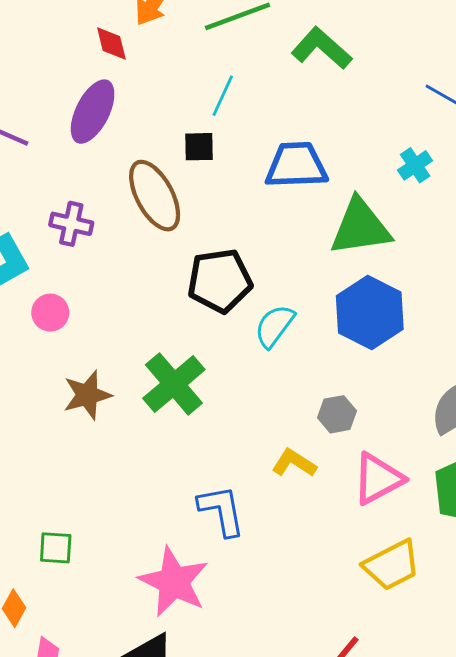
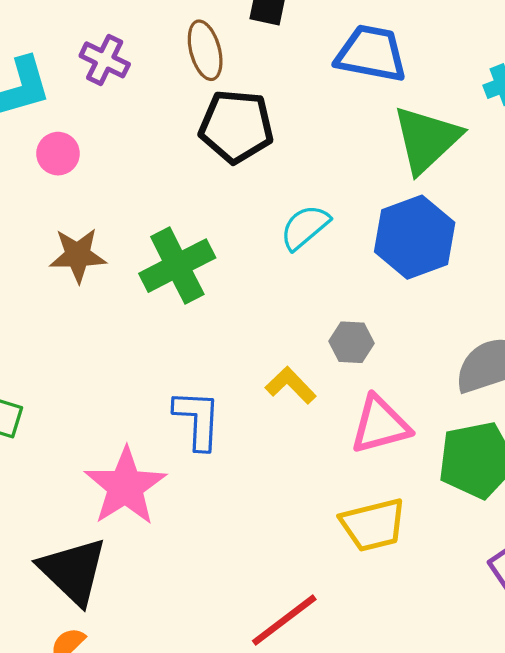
brown ellipse: (155, 196) -> (205, 50), size x0.7
green triangle: (360, 227) -> (426, 139), turned -48
black pentagon: (220, 281) -> (236, 126), moved

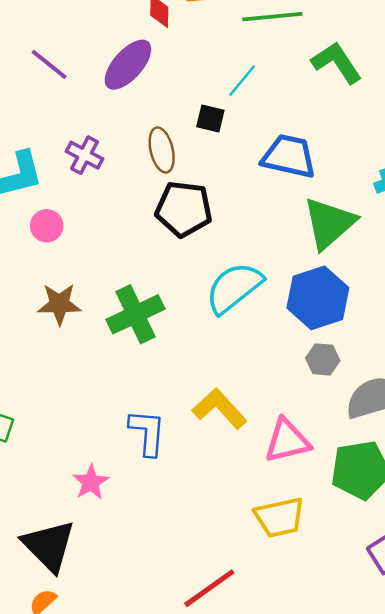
cyan semicircle: (305, 227) -> (234, 288), size x1.5
gray hexagon: (351, 342) -> (323, 359), moved
yellow L-shape: (291, 385) -> (220, 409), size x1.4
pink star: (125, 486) -> (91, 482), size x0.6

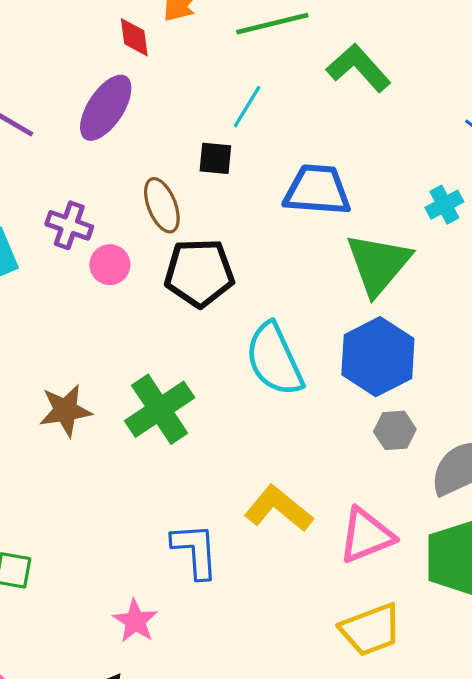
pink circle: (47, 226) -> (110, 265), moved
cyan semicircle: (234, 288) -> (274, 359), turned -68

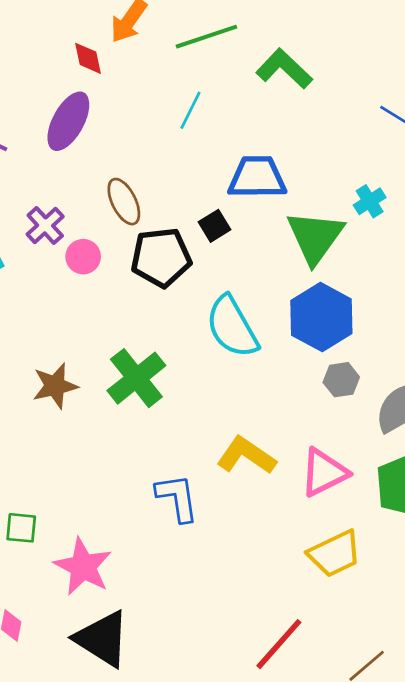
black square: (215, 158) -> (215, 226), moved, turned -32
cyan cross: (444, 205) -> (370, 201), moved
purple cross: (69, 225) -> (45, 225), turned 33
pink star: (135, 621) -> (83, 567), moved, size x1.5

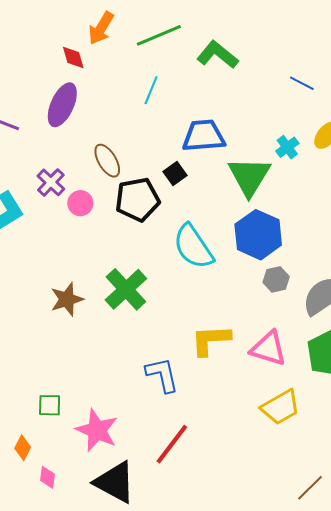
yellow L-shape: (246, 455) -> (211, 340), turned -33
pink triangle: (324, 473) -> (268, 348), turned 48
red line: (279, 644) -> (172, 444), moved

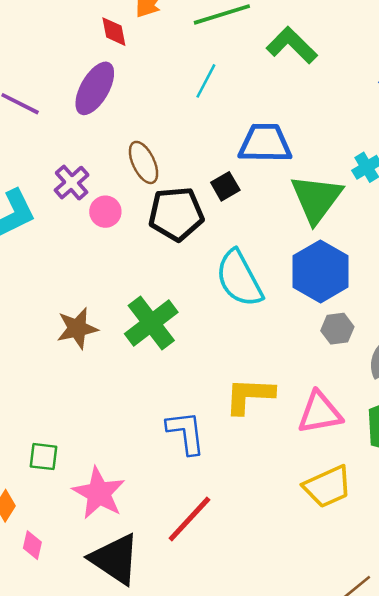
pink triangle: (268, 348) -> (320, 413), turned -33

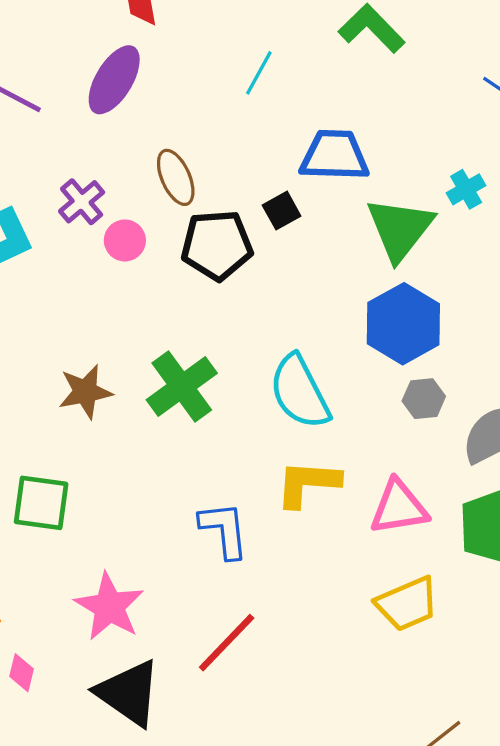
cyan semicircle: (239, 278) -> (300, 392), moved
green square: (44, 457) -> (41, 503), moved, size x1.5

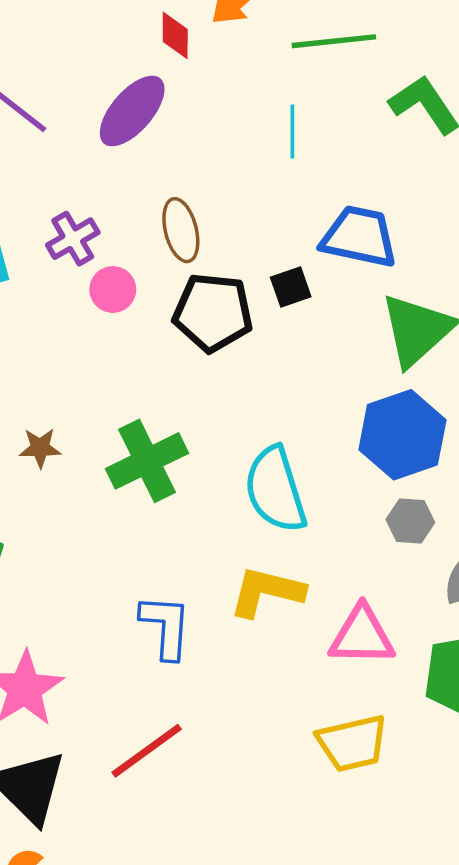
cyan line: (259, 73) -> (292, 131), turned -39
brown star: (85, 392) -> (40, 448), size x0.7

